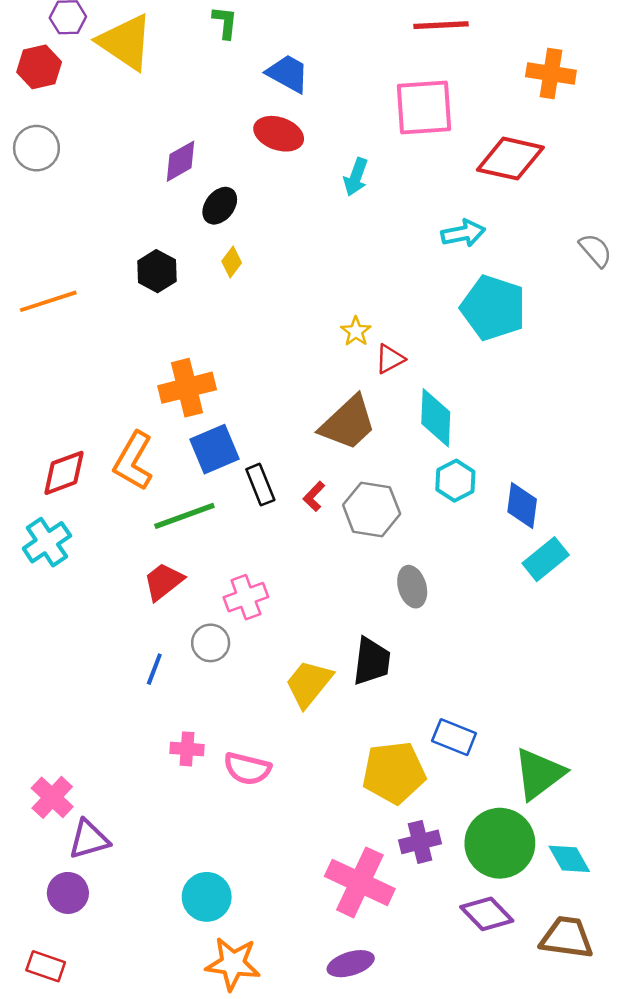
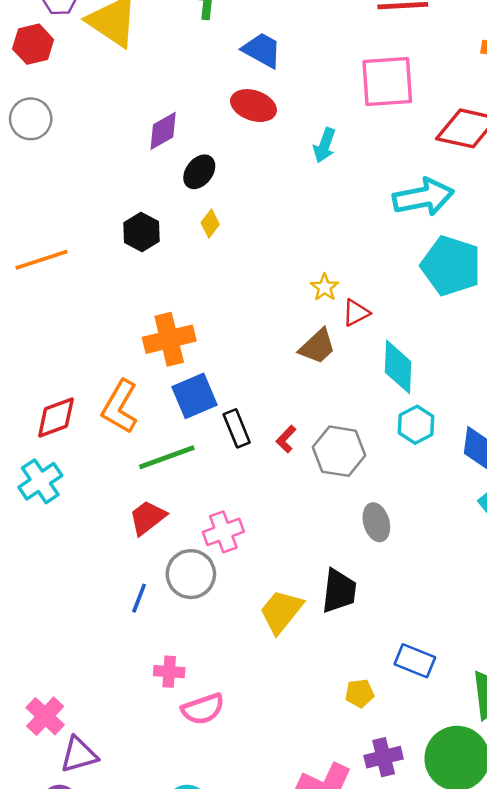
cyan arrow: (463, 233) -> (423, 197), size x1.5
brown trapezoid: (348, 423) -> (317, 346), moved, size x0.7
gray circle: (211, 643) -> (191, 574), size x1.4
pink semicircle: (247, 769) -> (203, 709), moved, turned -33
yellow pentagon: (394, 773) -> (359, 693), size x0.5

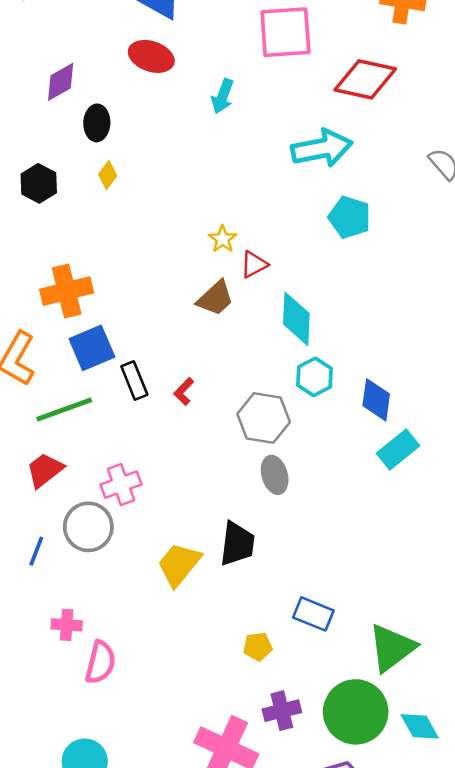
black ellipse: (199, 172) -> (97, 123), turned -36
cyan pentagon: (451, 266) -> (350, 217), size x0.7
gray hexagon: (339, 451) -> (264, 418), moved
pink semicircle: (203, 709) -> (100, 662), turned -57

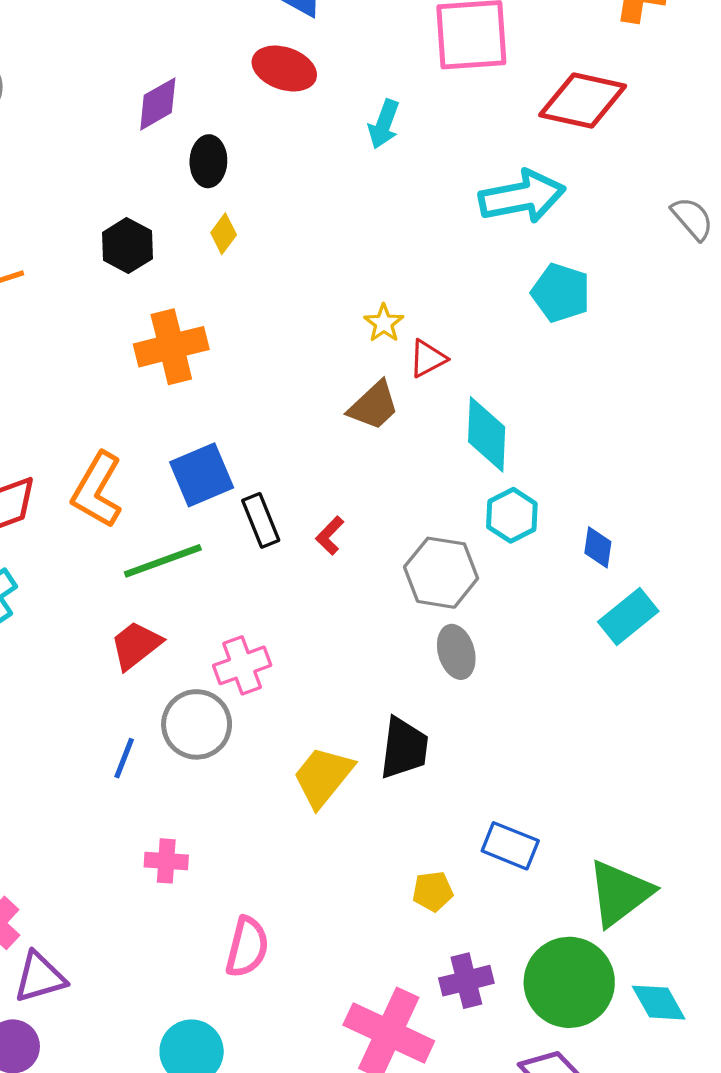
orange cross: (67, 291) -> (171, 347), moved
blue diamond: (376, 400) -> (598, 547), size x0.7
pink semicircle: (100, 662) -> (247, 947), moved

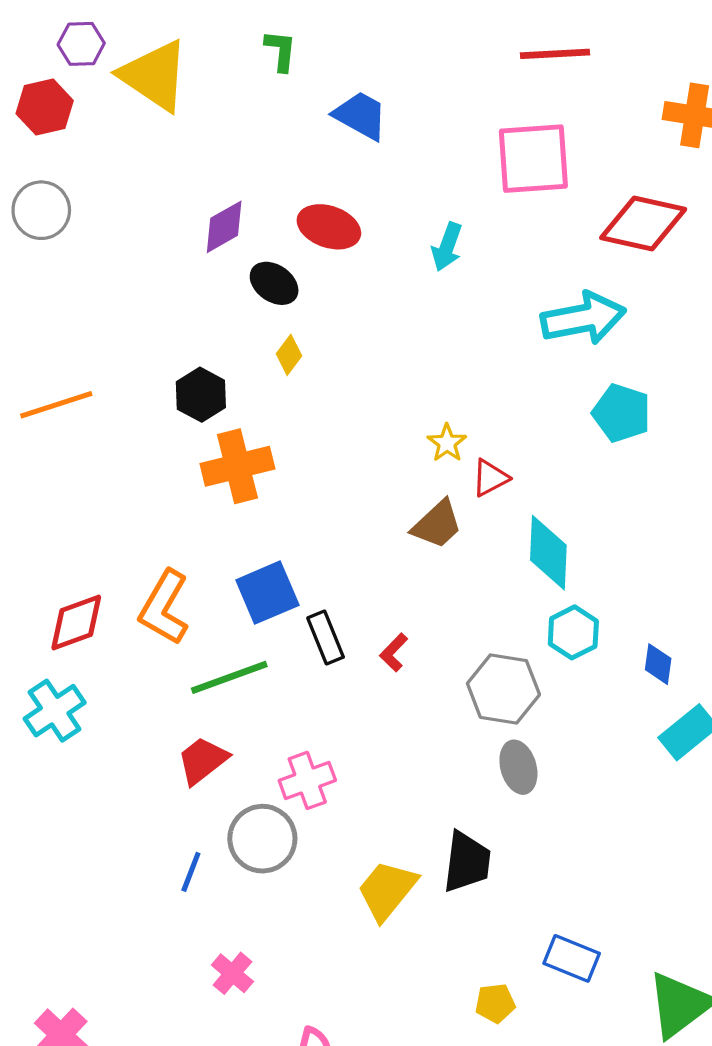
red ellipse: (284, 69) -> (329, 227), moved
black ellipse: (208, 161) -> (274, 283), turned -57
black hexagon: (127, 246) -> (201, 395), moved
pink cross: (166, 861) -> (232, 973), turned 36

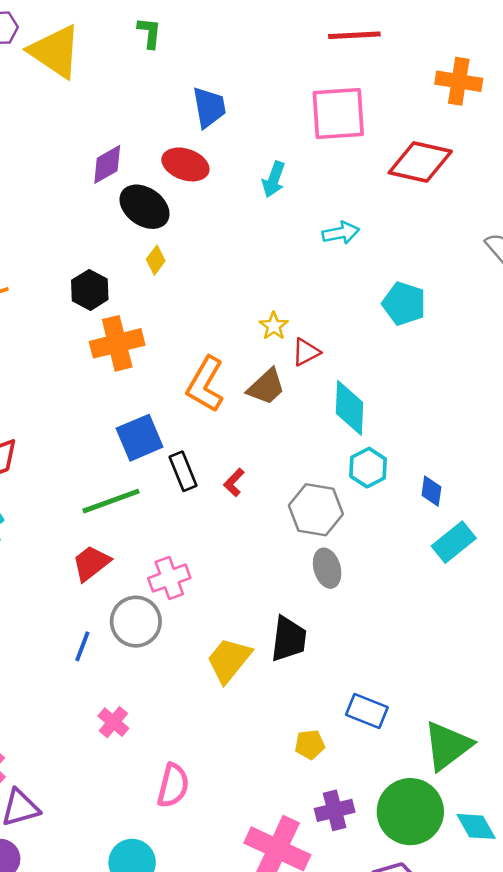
blue trapezoid: (360, 115) -> (209, 107), moved, turned 51
black ellipse: (274, 283) -> (144, 207), size x1.4
cyan arrow: (583, 318) -> (341, 233), moved, size x0.6
orange L-shape: (164, 608) -> (205, 384), moved

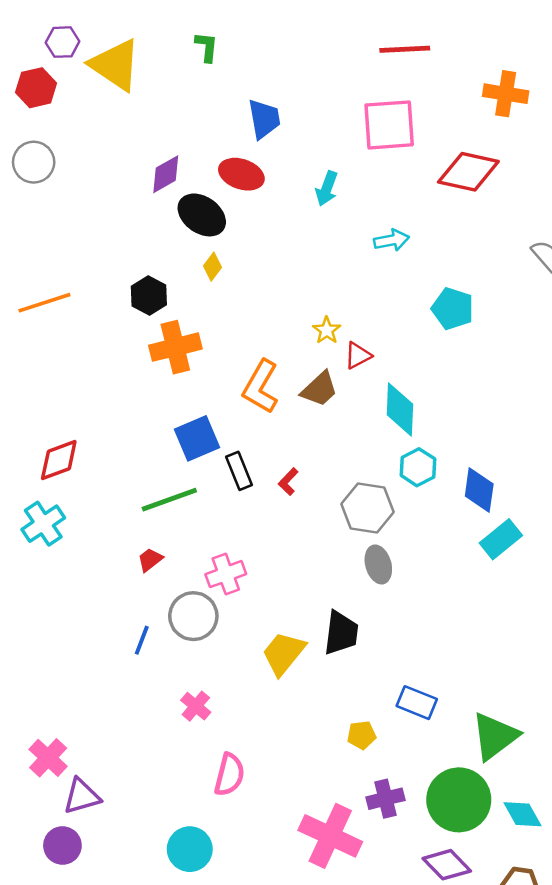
blue diamond: (431, 491) -> (479, 490), size x1.5
red trapezoid: (91, 563) -> (150, 560), size x0.7
pink cross: (113, 722) -> (196, 706), moved

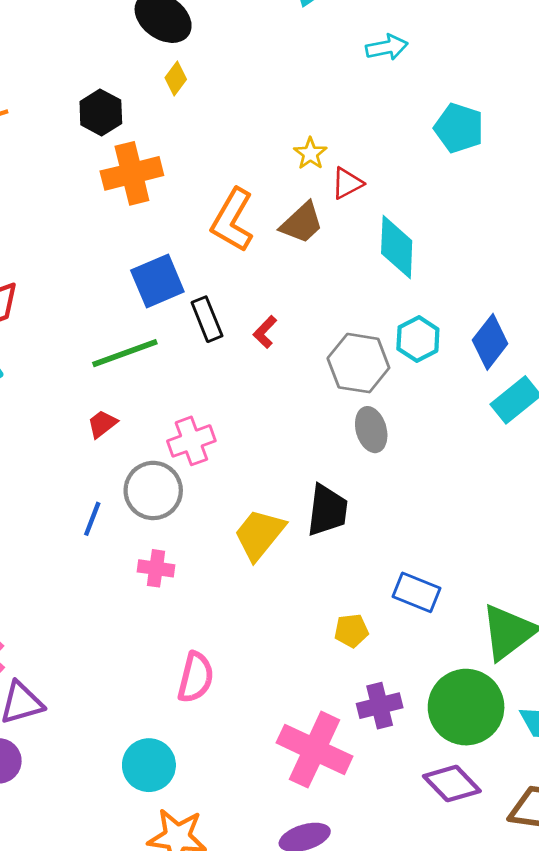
cyan hexagon: (418, 467) -> (418, 339), moved
blue diamond: (479, 490) -> (490, 342), turned 30
pink cross: (196, 706) -> (156, 568), moved, turned -32

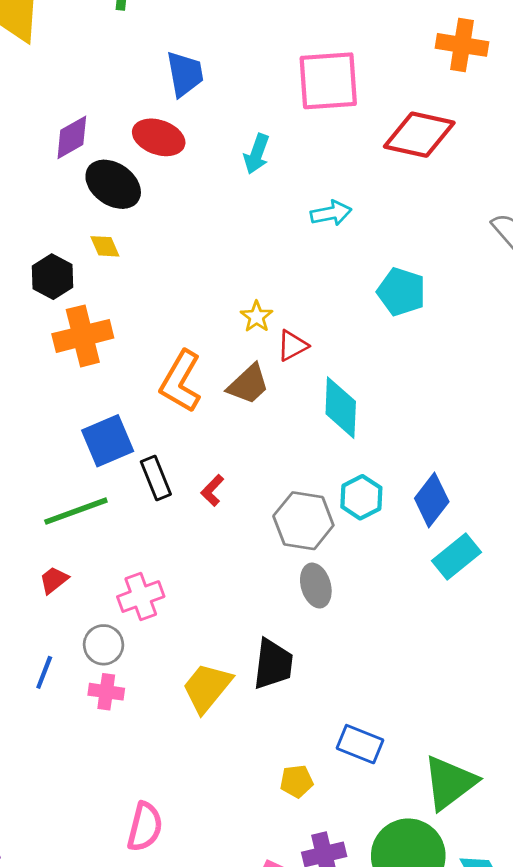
yellow diamond: (176, 78) -> (105, 246), moved, turned -60
gray circle: (153, 490) -> (103, 645), size x0.7
pink cross: (156, 568) -> (106, 692), moved

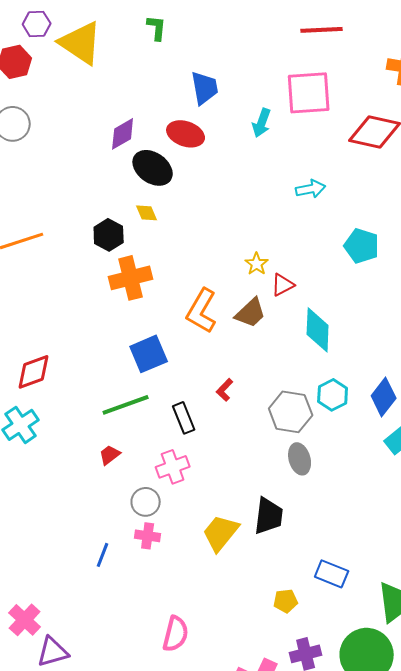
cyan arrow: (257, 154) -> (262, 123), moved
black rectangle: (156, 478) -> (184, 418), moved
blue line: (44, 672) -> (103, 555), moved

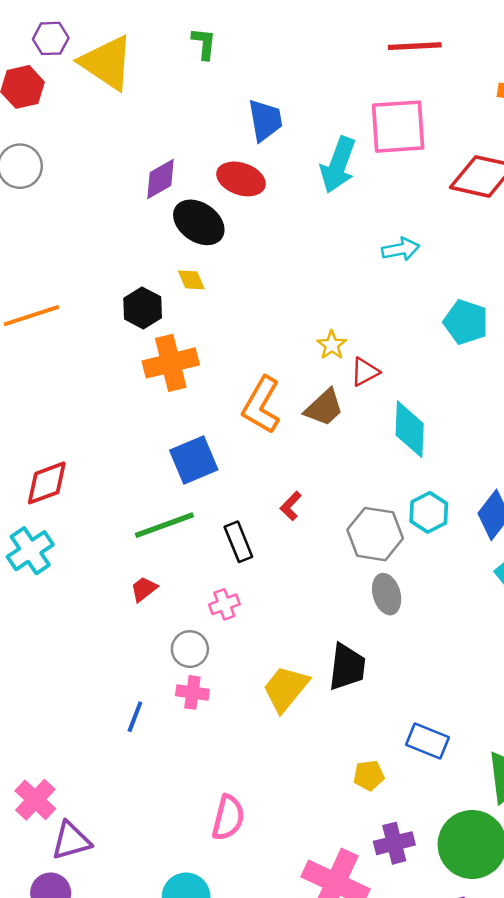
cyan arrow: (262, 123) -> (338, 165), size x1.5
pink cross: (173, 467) -> (224, 604), size x0.7

